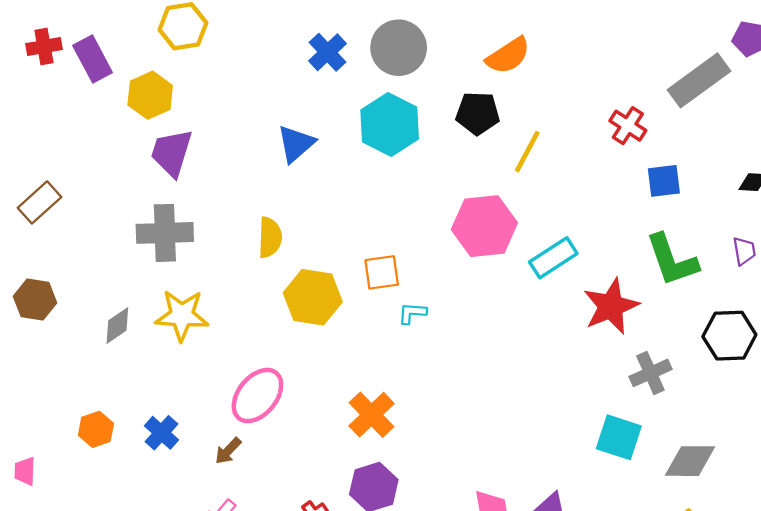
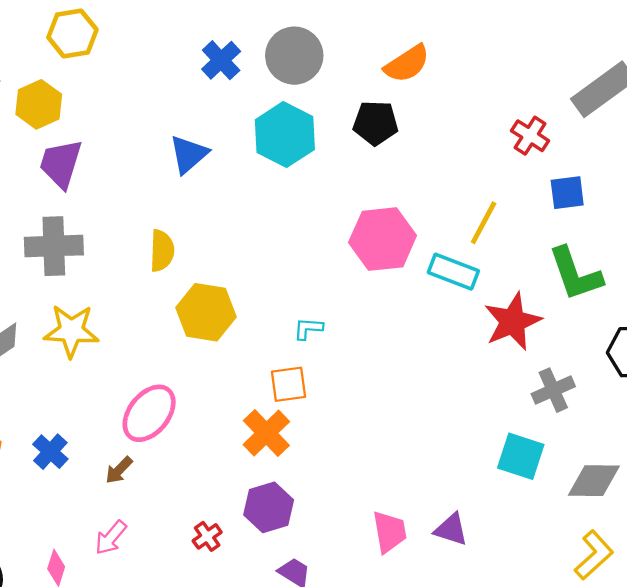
yellow line: (527, 152) -> (484, 223), moved
cyan rectangle: (553, 258) -> (453, 272), turned 54
orange square: (382, 272) -> (288, 384), moved

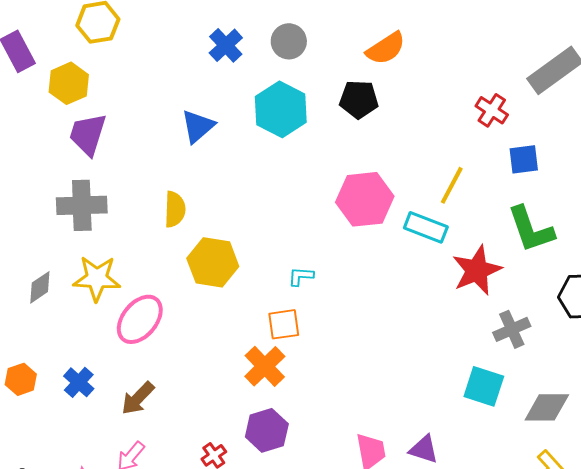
gray circle: (294, 56) -> (289, 41), size x0.7
pink ellipse: (149, 413) -> (140, 319), moved
brown arrow: (119, 470) -> (138, 398), size x1.4

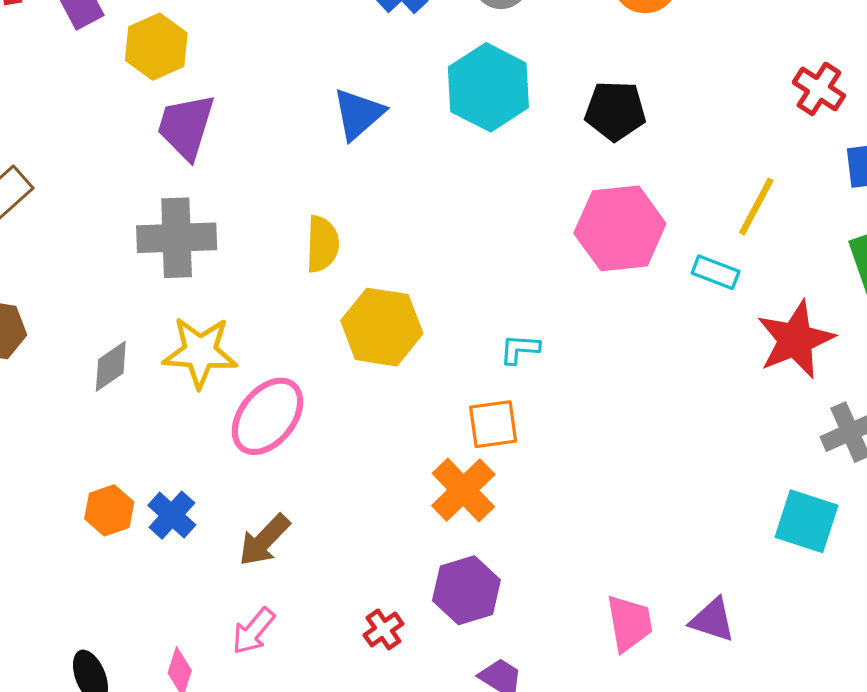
black pentagon: (359, 99) -> (615, 111), moved
cyan rectangle: (426, 227) -> (716, 272), size x0.7
orange hexagon: (21, 379) -> (109, 510), moved

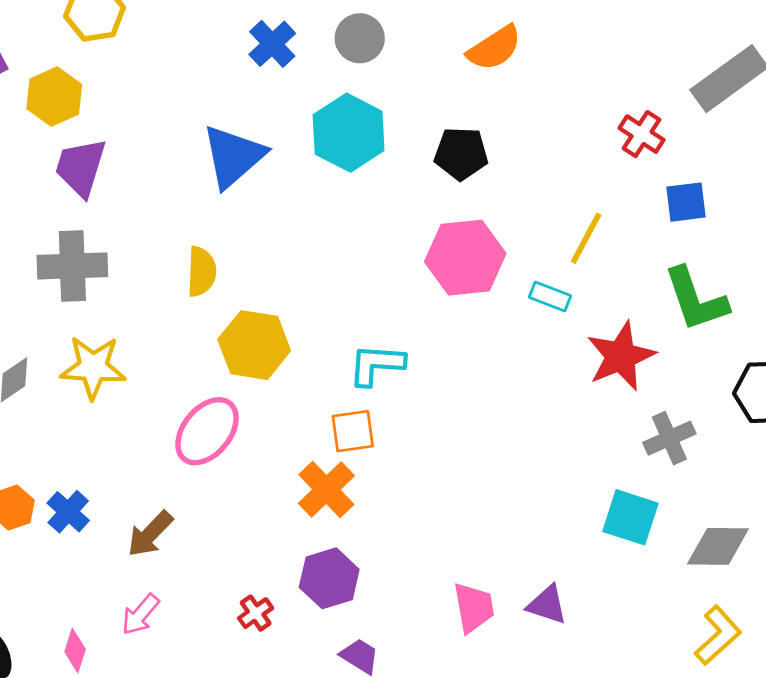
blue triangle: (358, 114) -> (233, 156), size x1.4
cyan L-shape: (520, 349) -> (376, 365), size x1.6
pink ellipse: (267, 416) -> (207, 431), moved

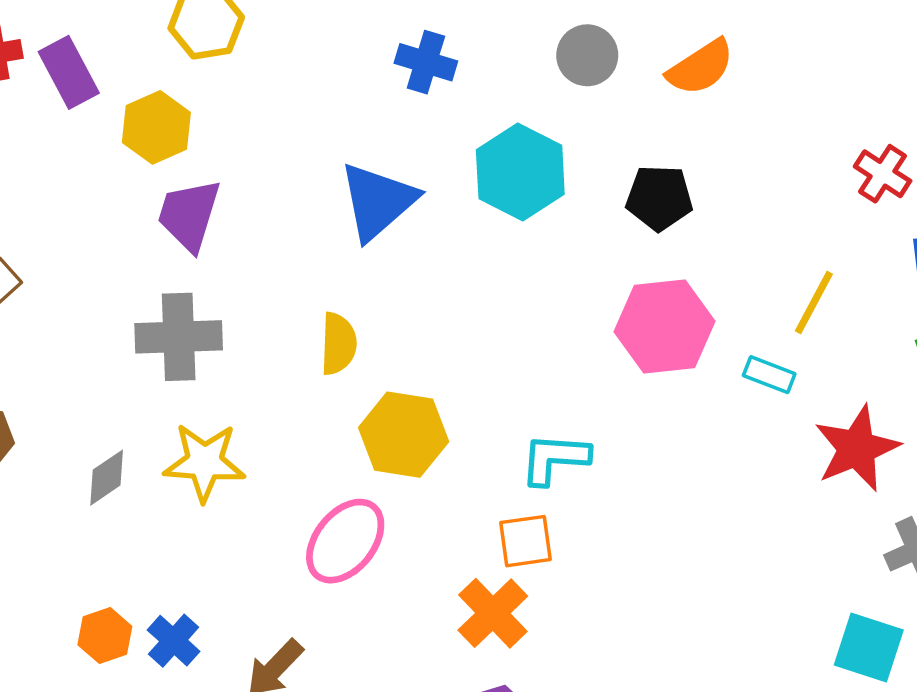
gray circle: (360, 38) -> (587, 55), moved
blue cross: (272, 44) -> (426, 62), turned -30

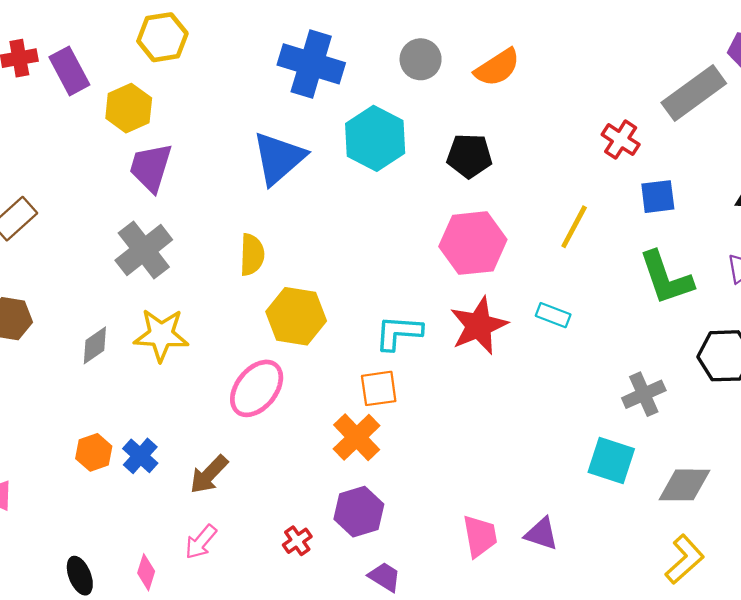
blue cross: (426, 62) -> (311, 64), size x1.6
gray cross: (179, 337) -> (144, 250), turned -36
cyan rectangle: (769, 375) -> (553, 315), moved
red star: (857, 448) -> (479, 326), moved

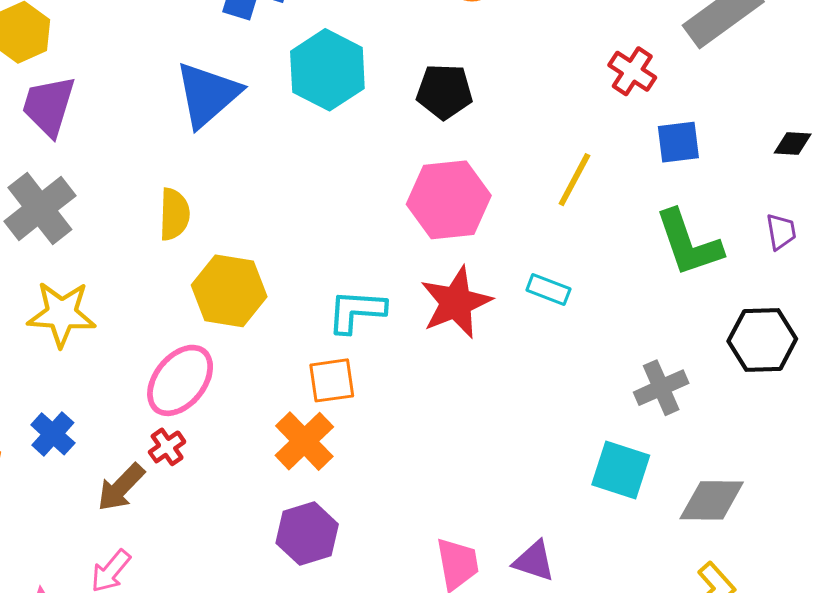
blue cross: (140, 456) -> (53, 434), moved
red cross: (297, 541) -> (167, 447), moved

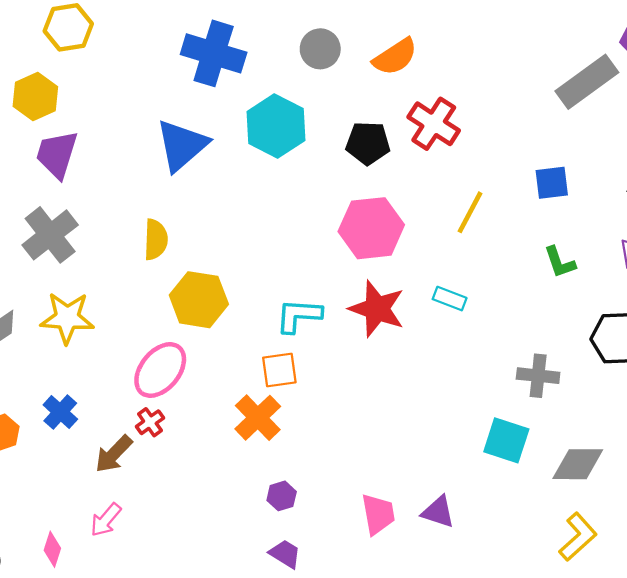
red cross: (632, 71) -> (434, 124), moved, size x1.4
green L-shape: (689, 243) -> (560, 262), size x0.6
red star: (456, 302) -> (377, 309), turned -30
gray cross: (661, 388) -> (538, 376), turned 30
purple hexagon: (307, 534) -> (282, 496), moved, size x0.6

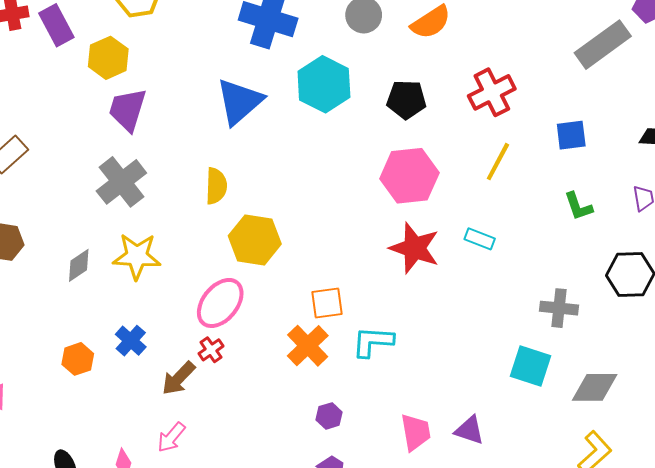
red cross: (434, 124) -> (492, 92), moved, turned 30
cyan L-shape: (299, 316) -> (373, 342), moved

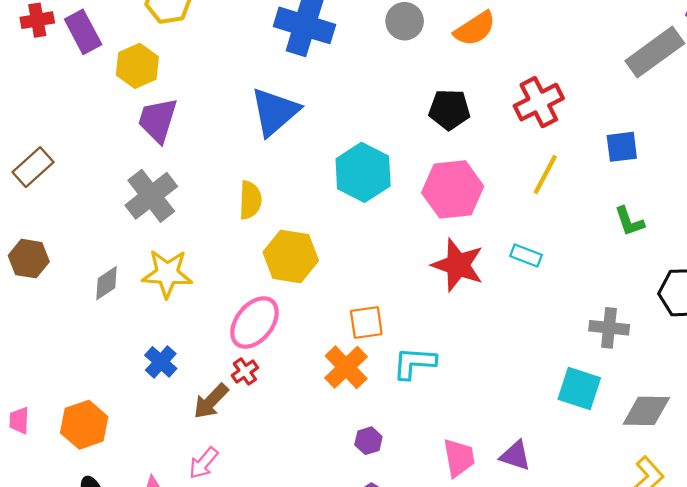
cyan hexagon: (324, 84) -> (363, 172), moved
orange hexagon: (78, 359) -> (84, 425), moved, size x1.4

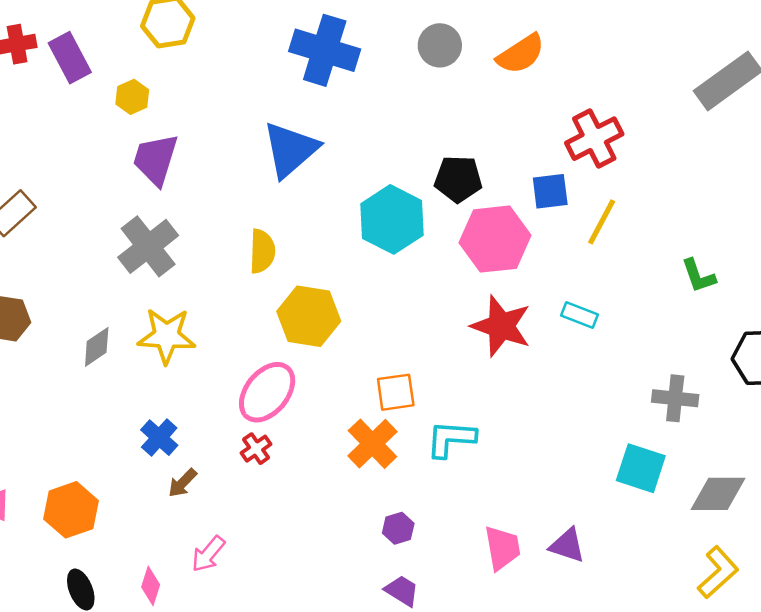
yellow hexagon: (137, 66) -> (132, 97), size x0.7
black pentagon: (449, 110) -> (458, 179), moved
blue square: (622, 147) -> (550, 191), moved
brown arrow: (211, 401) -> (182, 483), moved, size x0.7

